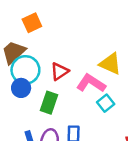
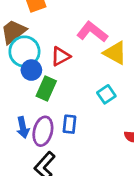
pink L-shape: (91, 83) -> (92, 32), moved
blue circle: (21, 88) -> (31, 70), moved

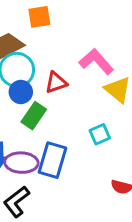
blue rectangle: (69, 124) -> (52, 160), size x1.6
purple ellipse: (43, 131) -> (21, 163), turned 68

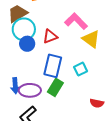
green rectangle: (34, 116) -> (55, 87), moved
blue rectangle: (52, 160) -> (53, 66), moved

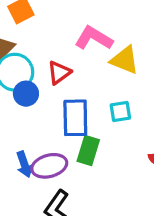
cyan square: (81, 69) -> (120, 112), turned 32

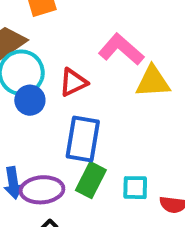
yellow triangle: (125, 60) -> (153, 82), turned -36
cyan square: (120, 112) -> (135, 188), moved

